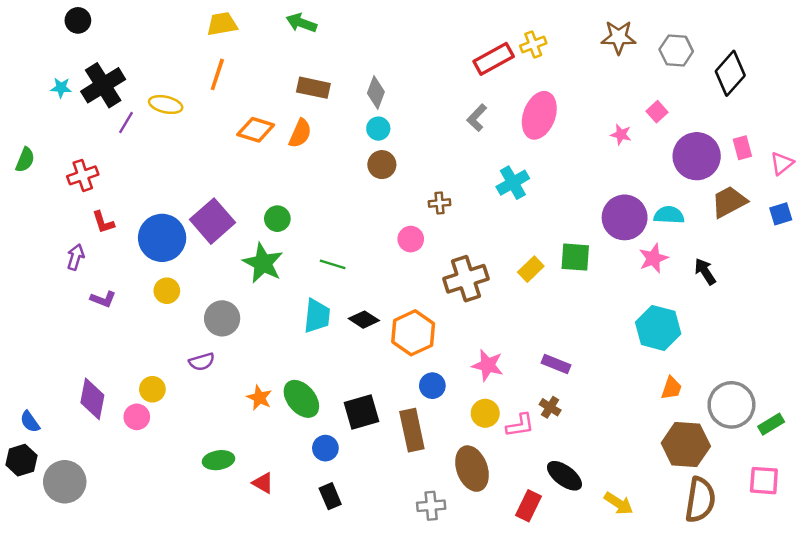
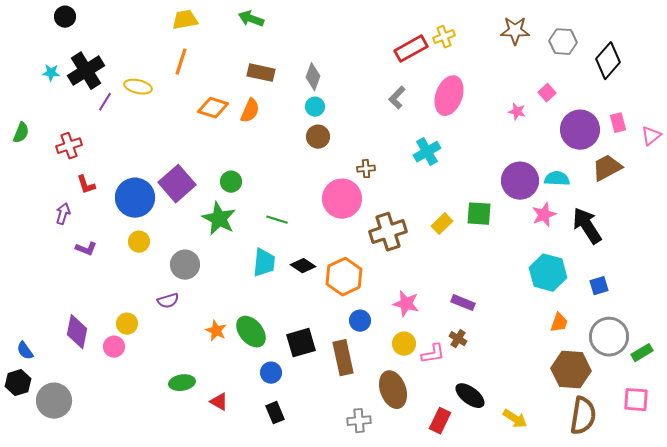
blue square: (781, 214) -> (599, 286), moved
pink circle: (411, 239) -> (342, 199), size x1.8
black arrow: (705, 272) -> (587, 226), size x1.6

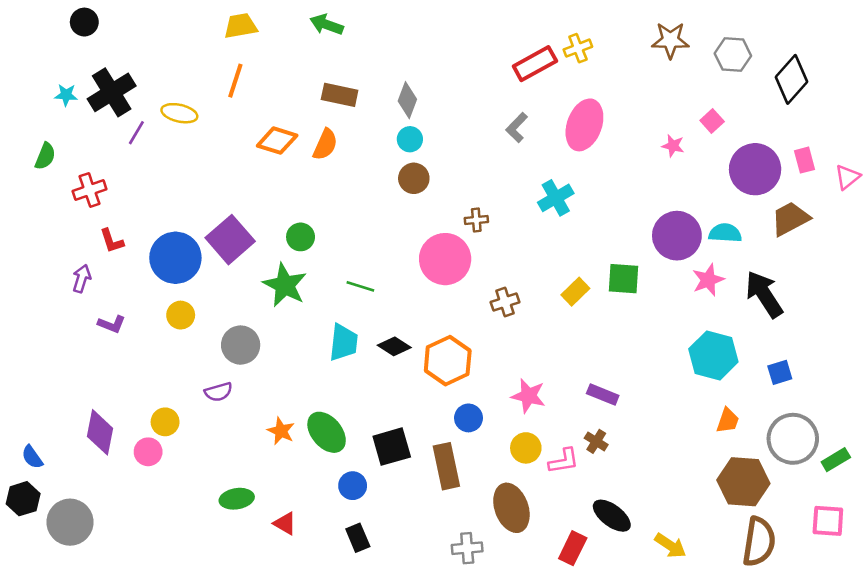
green semicircle: (21, 133) -> (45, 156), moved
brown cross: (388, 232) -> (505, 302), size x0.6

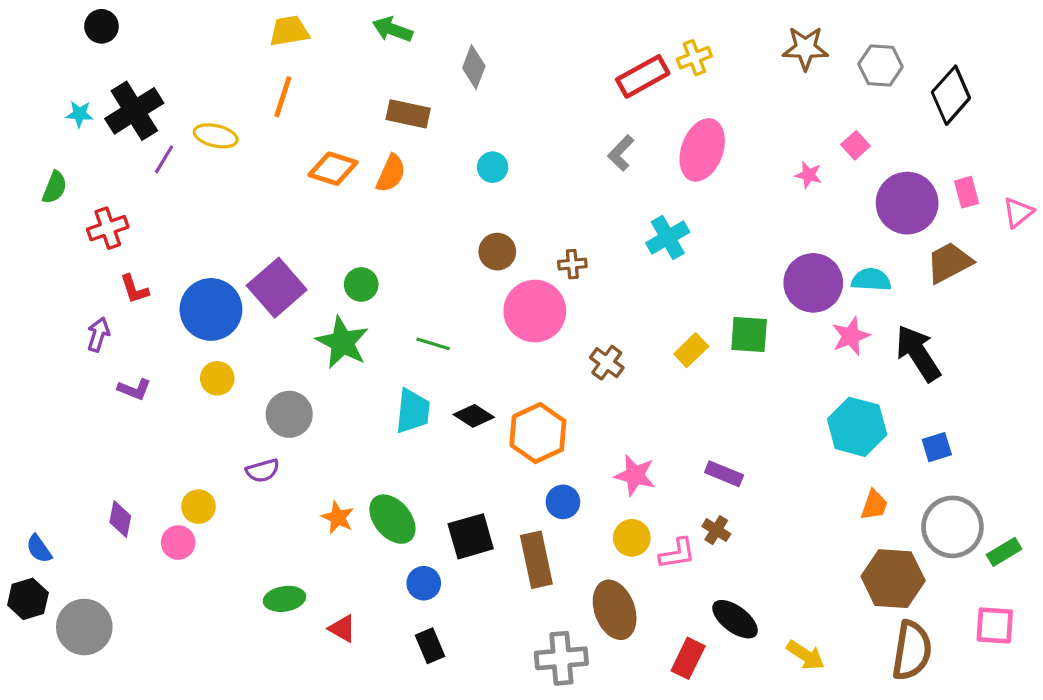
gray diamond: (407, 100) -> (474, 67), moved
brown circle: (414, 178) -> (497, 252), moved
brown cross: (505, 302) -> (607, 363), turned -36
purple diamond: (100, 432) -> (120, 519), size x0.7
gray cross: (467, 548) -> (561, 658), size x1.4

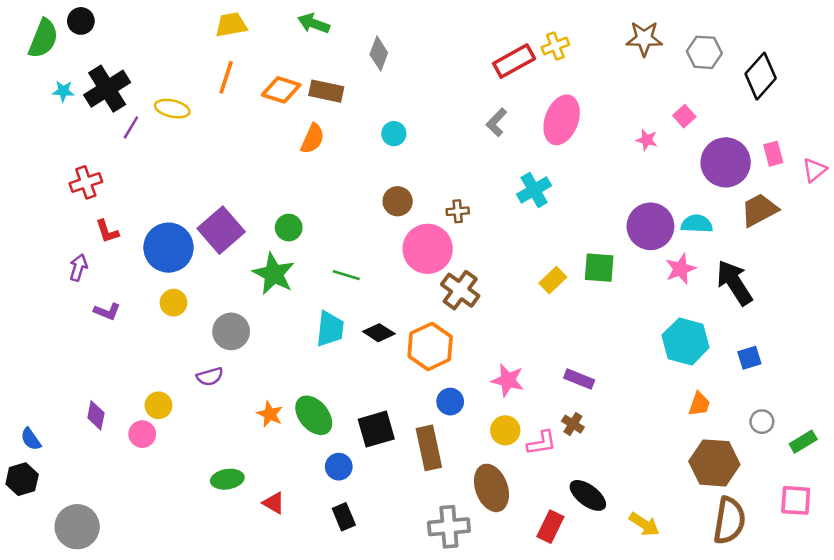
orange diamond: (333, 169) -> (281, 90), moved
green semicircle: (55, 187) -> (43, 38), moved, size x1.5
brown cross: (607, 363) -> (460, 290), moved, size x1.4
gray circle: (952, 527) -> (762, 422), size x0.5
gray circle: (84, 627) -> (77, 527), moved

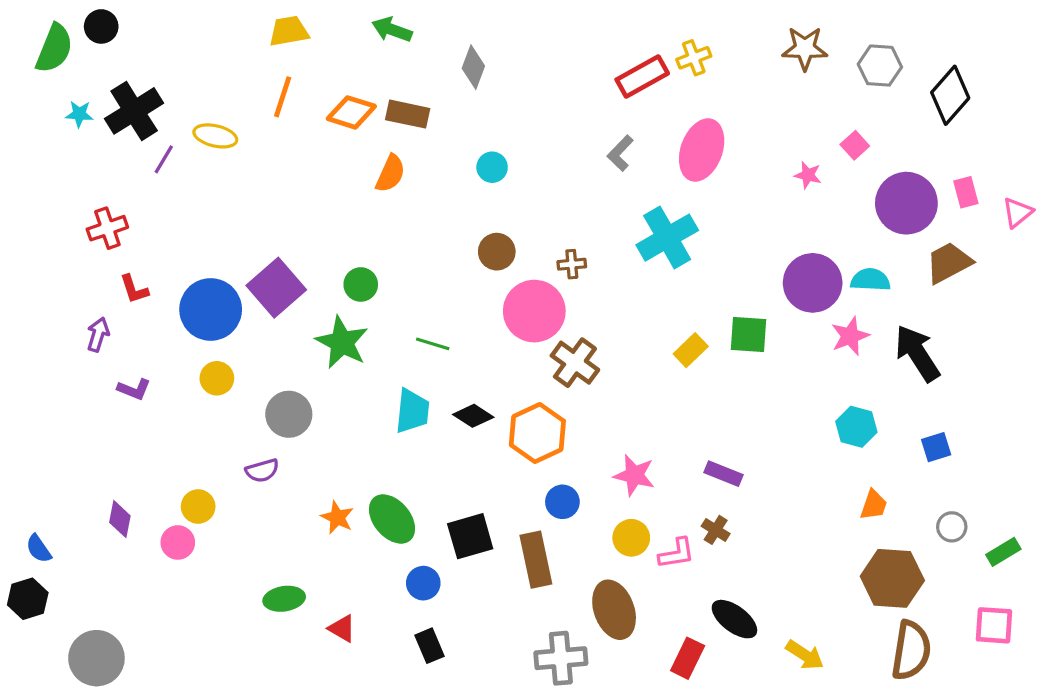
cyan cross: (534, 190) -> (667, 238), size x1.4
cyan hexagon: (686, 341) -> (856, 427), size x0.7

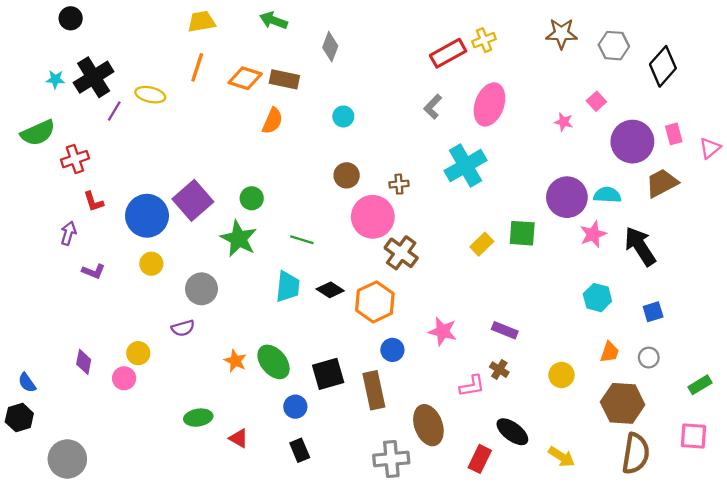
green semicircle: (54, 48) -> (38, 133), moved, turned 44
gray circle: (952, 527) -> (649, 358), moved
yellow circle: (631, 538) -> (561, 375), moved

